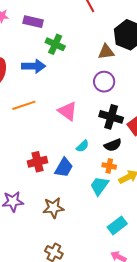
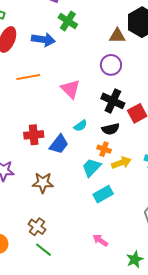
cyan rectangle: (117, 225) -> (103, 194), moved

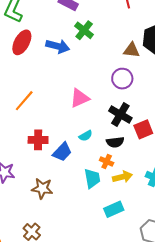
orange line: (28, 77) -> (24, 101), moved, turned -45
pink triangle: (71, 89) -> (80, 98), turned 45
cyan trapezoid: (91, 167) -> (92, 178), turned 120
cyan rectangle: (103, 194) -> (114, 209), moved

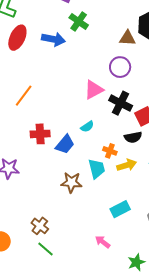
pink triangle: (80, 98) -> (94, 90), moved
black semicircle: (115, 142) -> (133, 137), moved
brown star: (42, 188) -> (71, 182), moved
cyan rectangle: (114, 209) -> (120, 209), moved

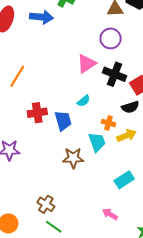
blue trapezoid: (65, 144) -> (63, 121), turned -50

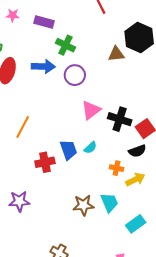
purple circle: (111, 38) -> (75, 75), moved
blue trapezoid: (63, 121) -> (68, 150), moved
cyan trapezoid: (97, 142) -> (109, 202), moved

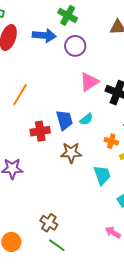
brown star: (83, 205) -> (71, 153), moved

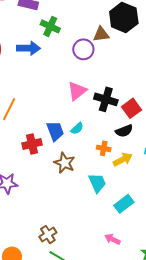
purple circle: (75, 46) -> (83, 49), moved
brown star: (71, 153) -> (64, 163), turned 30
brown cross: (49, 223) -> (48, 235), turned 30

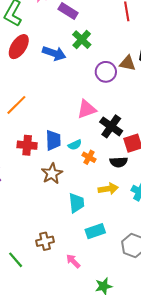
orange cross: (104, 148) -> (89, 157), moved
brown cross: (48, 235) -> (45, 241), moved

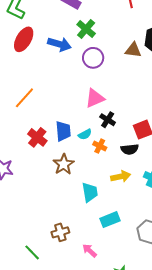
purple circle: (106, 72) -> (93, 58), moved
black cross: (111, 126) -> (108, 120), moved, size x0.7
red cross: (27, 145) -> (37, 137), turned 36

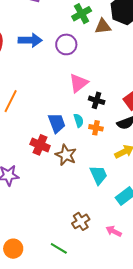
green cross: (86, 29) -> (82, 14), moved, turned 36
cyan semicircle: (85, 134) -> (79, 120), turned -64
red cross: (37, 137) -> (40, 145), moved

